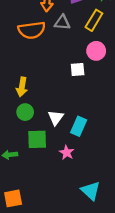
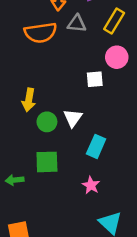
green circle: (25, 112) -> (47, 122), moved
white triangle: (56, 118) -> (73, 118), moved
pink star: (67, 153) -> (91, 185), moved

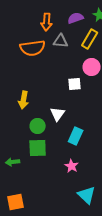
green circle: (47, 122) -> (38, 126), moved

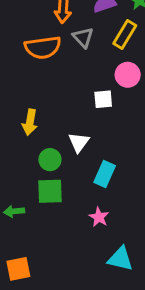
gray triangle: (61, 41) -> (83, 37), turned 42
cyan triangle: (87, 195) -> (120, 259), turned -30

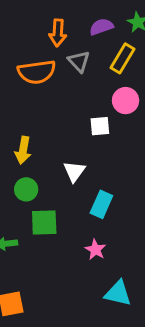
green circle: (50, 160) -> (26, 189), moved

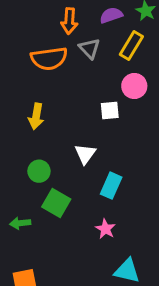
yellow arrow: (23, 150) -> (36, 116), moved
green square: (44, 223) -> (56, 203), turned 32

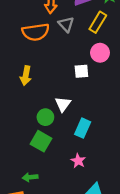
green circle: (39, 171) -> (45, 117), moved
green arrow: (20, 223) -> (30, 177), moved

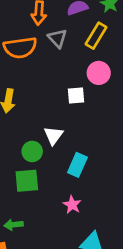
green square: (41, 141) -> (27, 181), turned -35

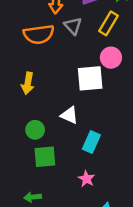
white square: (76, 96) -> (90, 78), size x1.6
white triangle: (53, 135) -> (69, 115), turned -42
green circle: (32, 151) -> (35, 130), moved

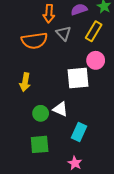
green circle: (35, 130) -> (41, 113), moved

